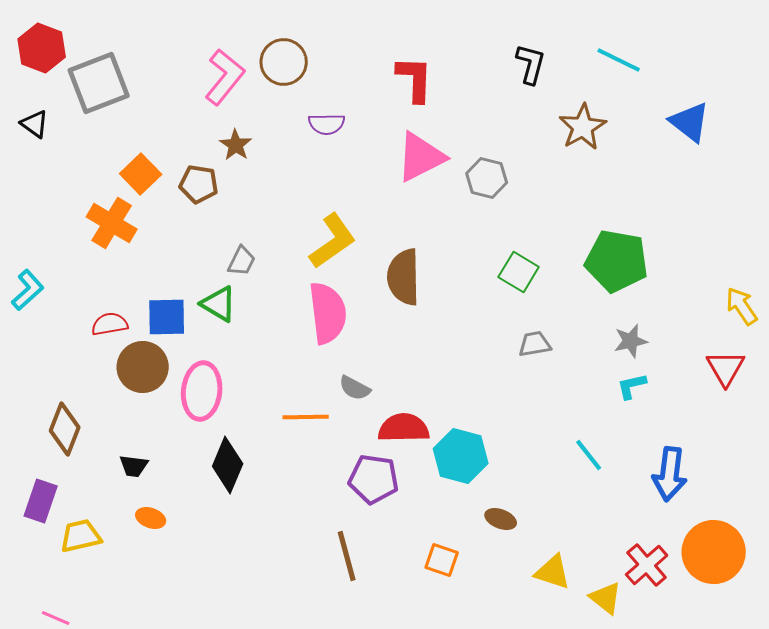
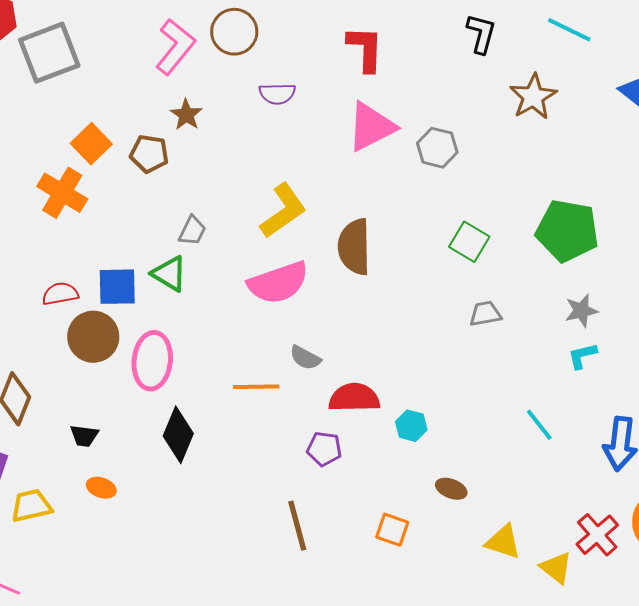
pink semicircle: (328, 313) -> (278, 283), turned 78
cyan hexagon: (461, 456) -> (411, 426), size x0.6
purple pentagon: (374, 479) -> (324, 449), size x0.7

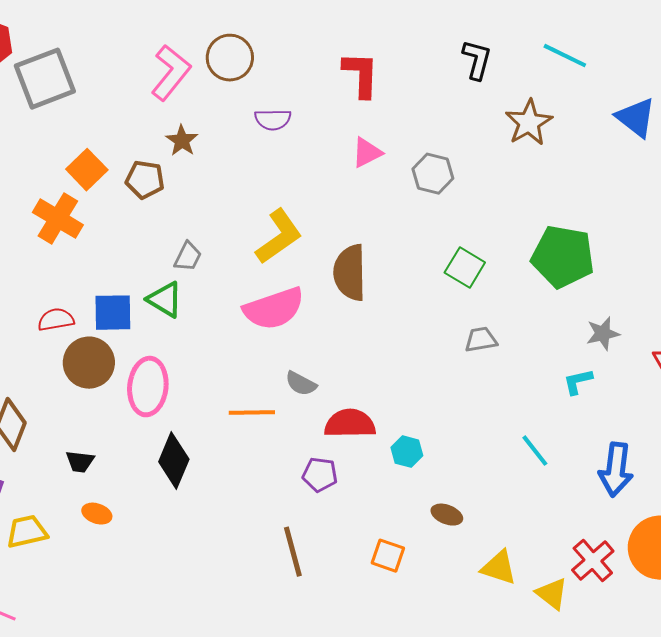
pink triangle: (371, 127) -> (367, 153), size x0.6
gray star: (581, 311) -> (603, 334), moved

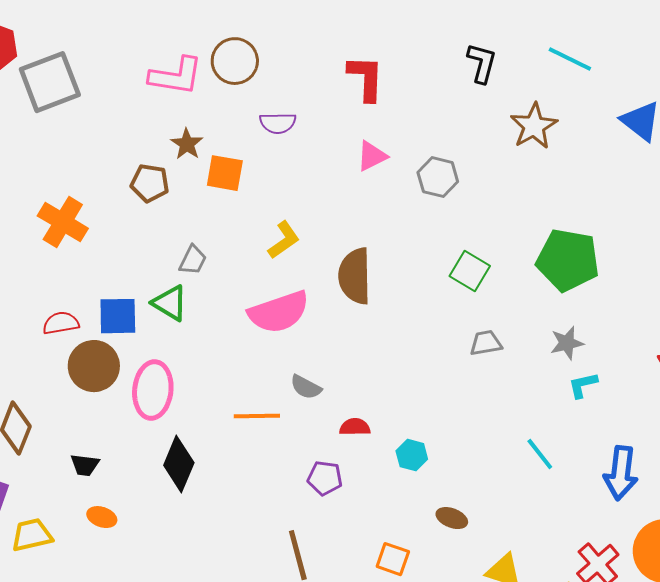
pink L-shape: (171, 73) -> (176, 76), turned 60
orange square: (87, 170) -> (225, 173), moved, turned -36
yellow L-shape: (279, 237) -> (284, 240), size x0.7
gray star: (603, 334) -> (567, 343), moved
red semicircle: (350, 424) -> (355, 427), size x0.6

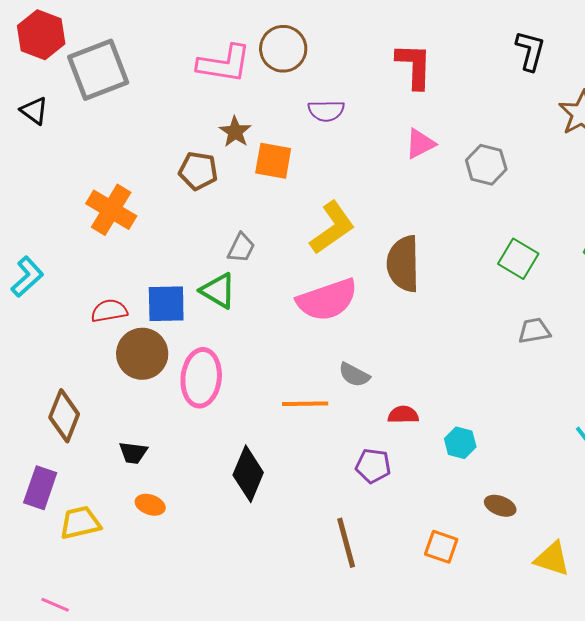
yellow L-shape: (284, 240) -> (332, 228), size x1.4
black diamond: (179, 464) -> (248, 474), moved

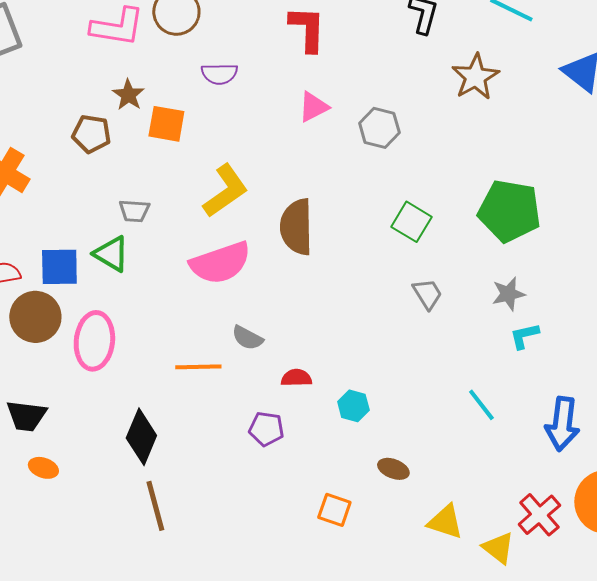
gray trapezoid: (241, 248) -> (134, 211), turned 68
gray trapezoid: (534, 331) -> (427, 294), turned 68
black trapezoid: (133, 453) -> (26, 416), size x1.4
brown line: (346, 543) -> (155, 506), moved

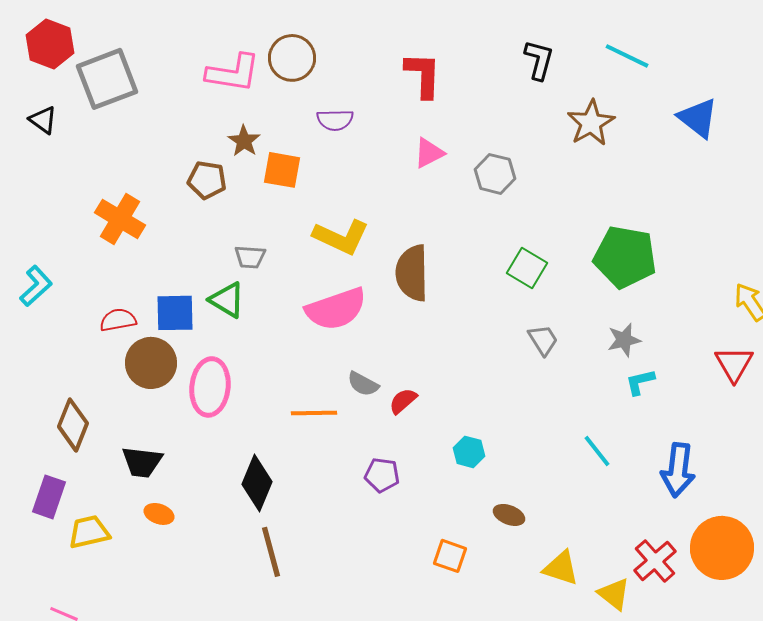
yellow L-shape: (225, 191) -> (341, 237), turned 60
red semicircle: (296, 378) -> (403, 401), moved, turned -40

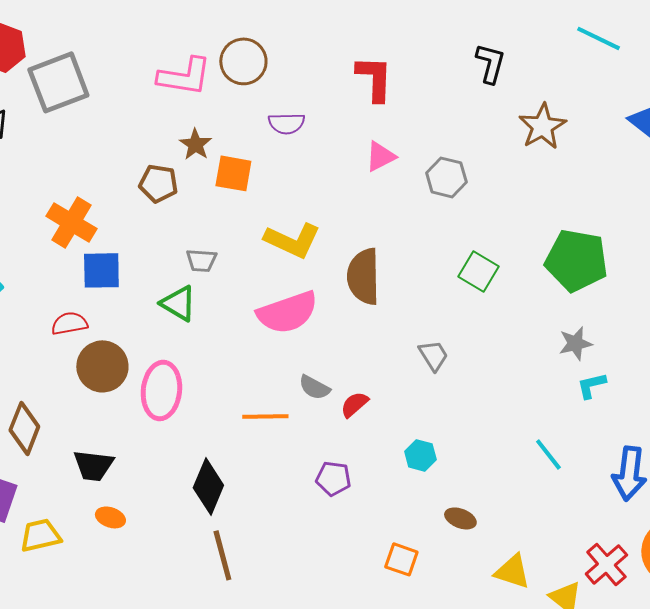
cyan line: (627, 56) -> (598, 38), moved
blue square: (175, 313) -> (101, 270), moved
gray trapezoid: (543, 340) -> (433, 355), moved

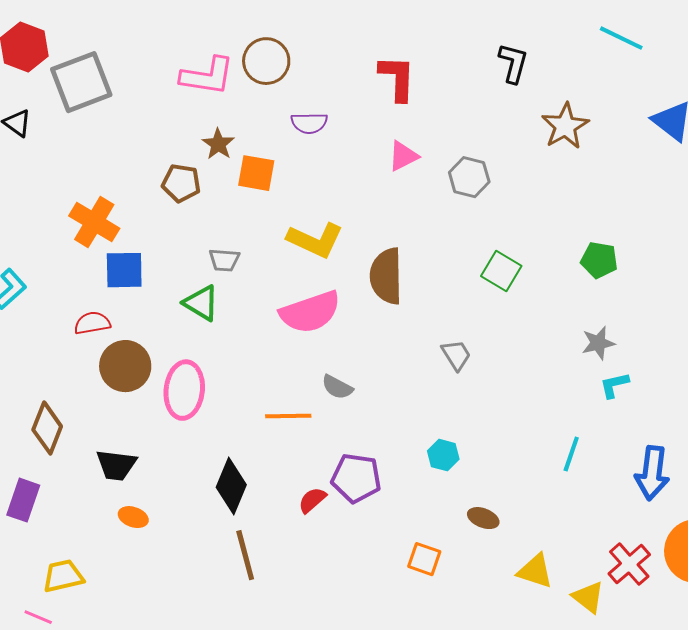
green pentagon: (576, 260) -> (599, 260), size x0.6
red semicircle: (354, 404) -> (312, 500), moved
cyan line: (548, 454) -> (571, 454), turned 57
purple pentagon: (333, 478) -> (356, 478), size x1.4
yellow trapezoid: (40, 535) -> (63, 576), moved

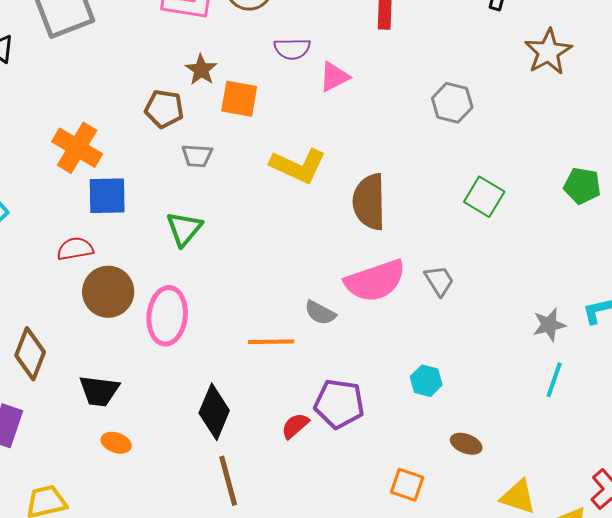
pink triangle: (403, 156) -> (334, 77), moved
gray trapezoid: (224, 260) -> (197, 156), moved
green triangle: (201, 303) -> (184, 229), turned 39
pink semicircle: (310, 312) -> (375, 281), moved
gray star: (598, 343) -> (549, 325), moved

